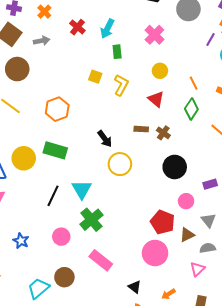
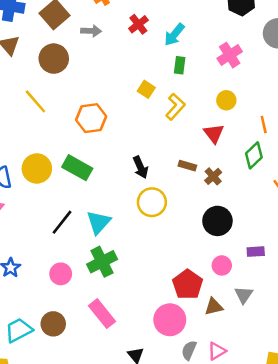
gray semicircle: (208, 248) -> (189, 350), moved, turned -70

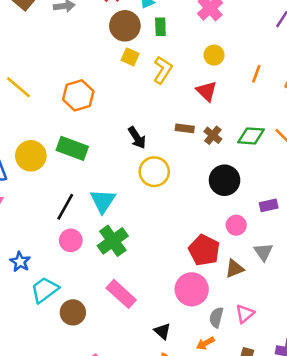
brown circle: (54, 59) -> (125, 26), moved
orange line: (264, 125) -> (256, 74), turned 42
green diamond: (254, 155) -> (251, 136), moved, turned 56
pink circle: (61, 274) -> (71, 240), moved
cyan trapezoid: (19, 330) -> (45, 290), moved

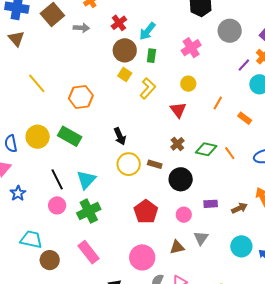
brown rectangle: (185, 128) -> (155, 164), moved
black line: (65, 207) -> (57, 179), turned -65
red pentagon: (204, 250) -> (146, 212), moved
blue star: (20, 262) -> (18, 193), moved
cyan trapezoid: (45, 290) -> (31, 240), turned 40

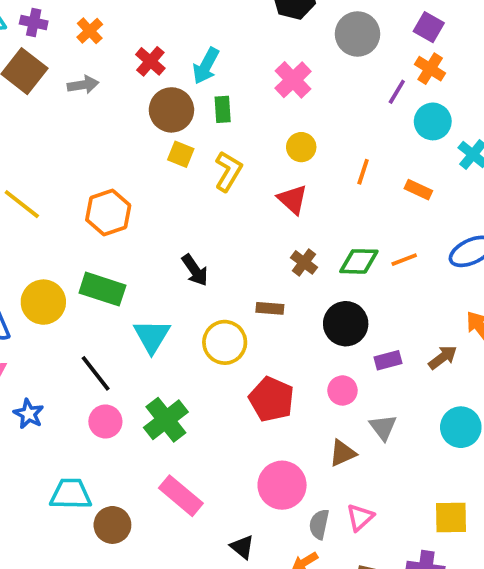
orange line: (230, 153) -> (404, 260), turned -64
yellow circle: (129, 164) -> (225, 342), moved
black circle: (181, 179) -> (346, 324), moved
cyan triangle: (86, 180) -> (152, 336), moved

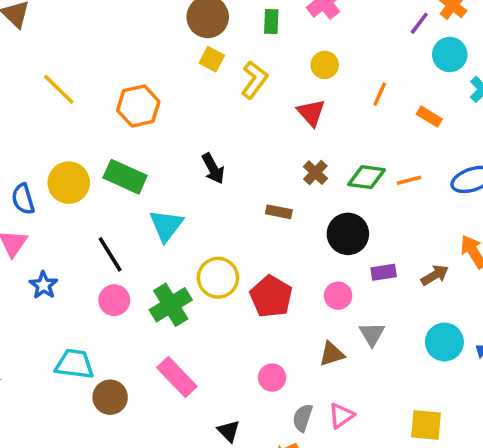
green rectangle: (223, 109) -> (271, 21), moved
yellow circle: (225, 342) -> (218, 278), moved
pink circle: (282, 485) -> (272, 378), size x0.6

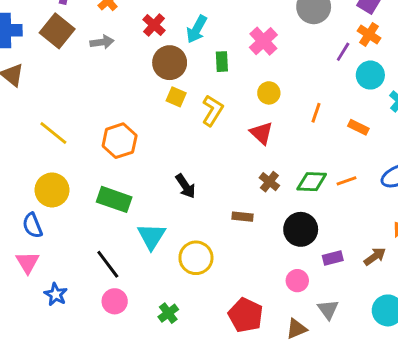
yellow circle: (69, 183) -> (52, 190), moved
yellow circle: (218, 278) -> (196, 258), moved
red pentagon: (271, 297) -> (246, 315), moved
green cross: (171, 305) -> (168, 313), moved, size x0.6

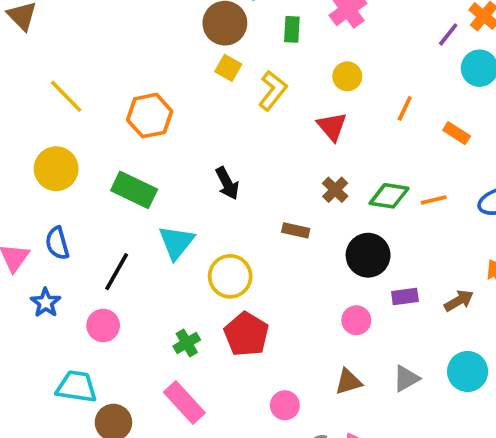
blue semicircle: (32, 226) -> (57, 243), moved
black line: (108, 264) -> (117, 272), turned 60
pink circle: (115, 301) -> (103, 325), moved
gray triangle: (328, 309) -> (406, 378), moved, turned 30
red pentagon: (246, 315) -> (246, 334), moved

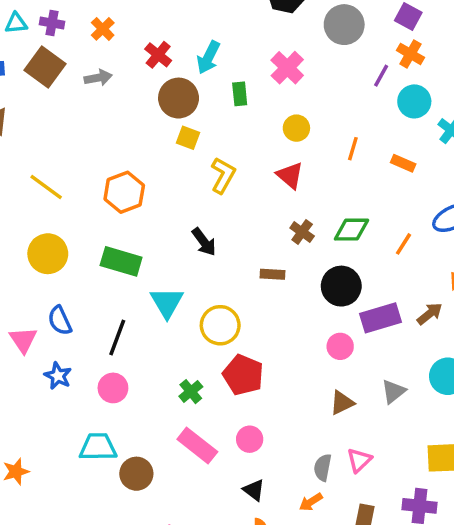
yellow L-shape: (273, 91) -> (223, 175), moved
orange line: (434, 200) -> (403, 244), moved, turned -35
purple rectangle: (405, 296) -> (380, 318), size x1.6
pink circle: (285, 405) -> (250, 439), moved

